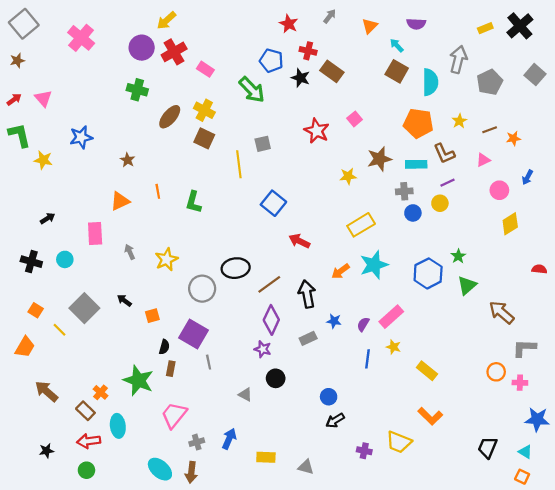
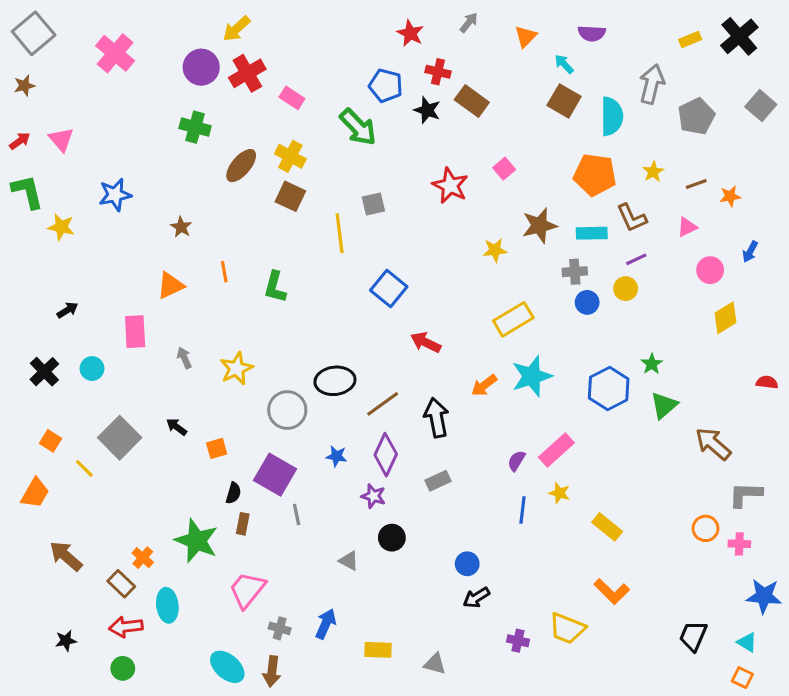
black cross: (31, 262) -> (44, 372), turned 30
blue star: (334, 321) -> (336, 456), moved
gray cross: (197, 442) -> (280, 628), turned 32

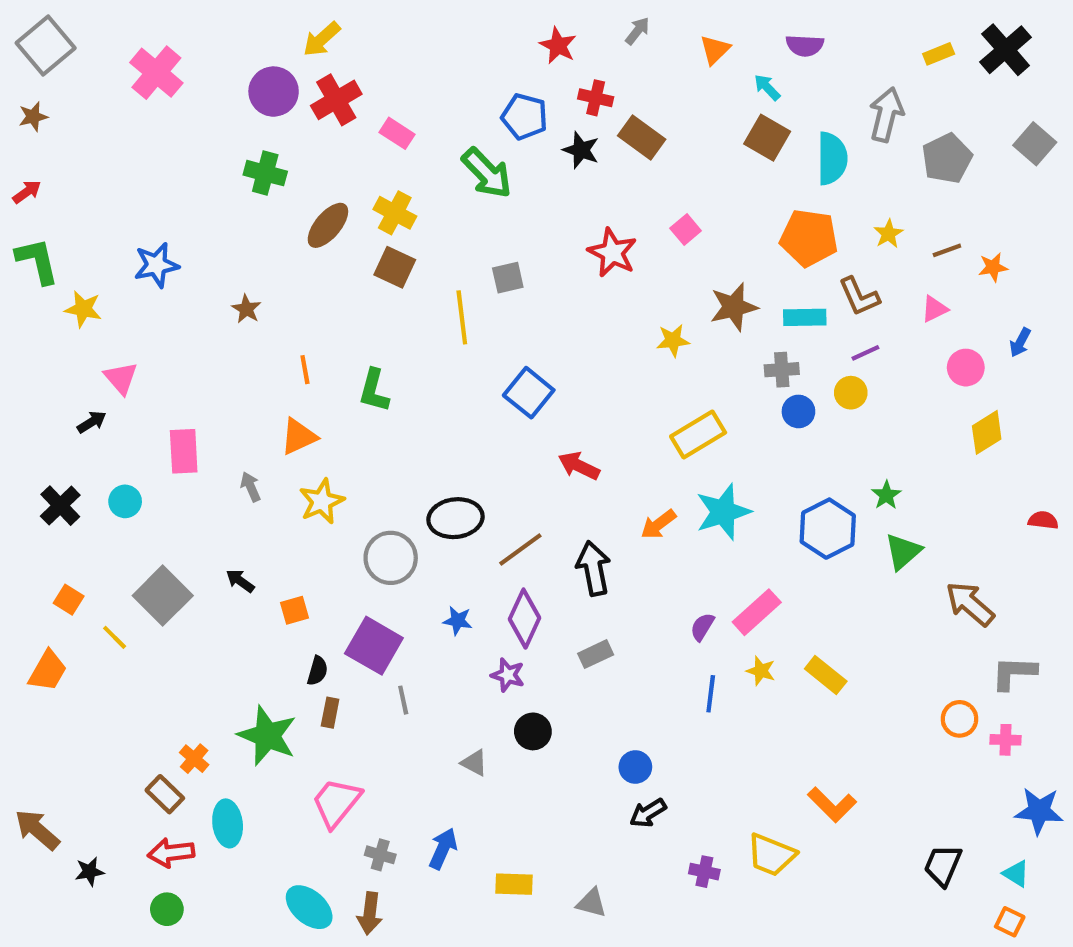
pink triangle: (61, 139) -> (121, 378), moved
orange triangle: (170, 285) -> (299, 437), moved
yellow rectangle: (607, 527) -> (826, 675), moved
brown arrow: (66, 556) -> (37, 830), moved

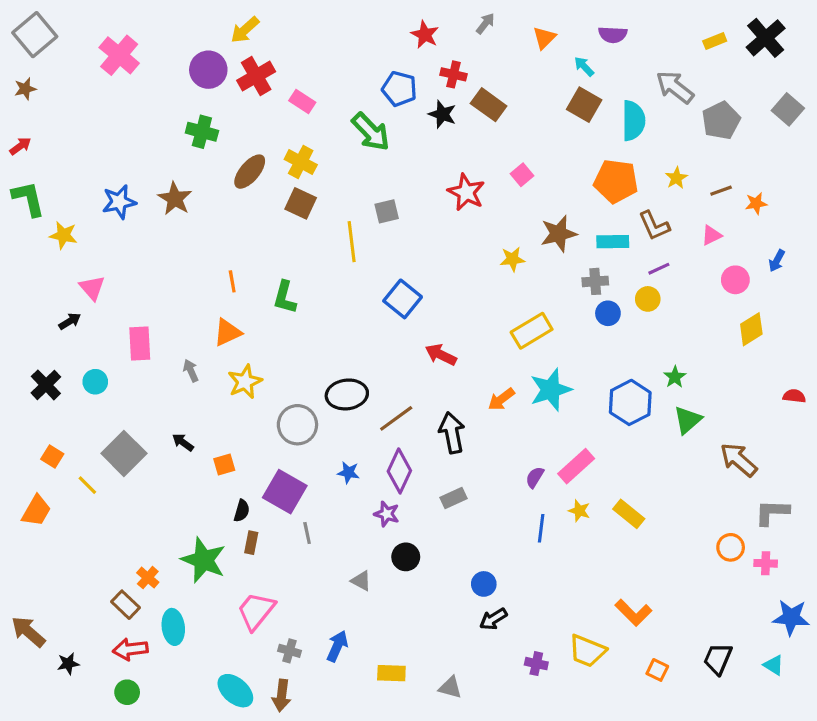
gray arrow: (886, 115) -> (675, 87), turned -66
brown star: (246, 309) -> (175, 199), moved, size x1.5
orange square: (1010, 922) -> (657, 670), moved

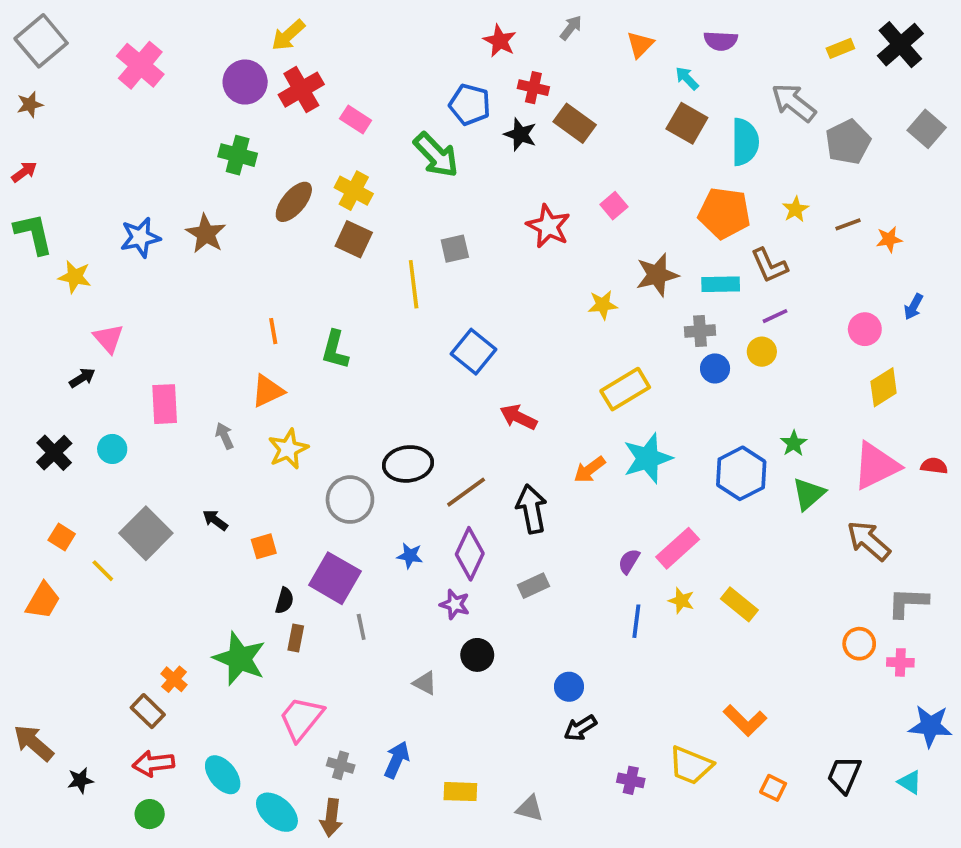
pink triangle: (711, 235) -> (876, 466), moved, size x2.0
cyan ellipse: (173, 627) -> (223, 775), moved, turned -32

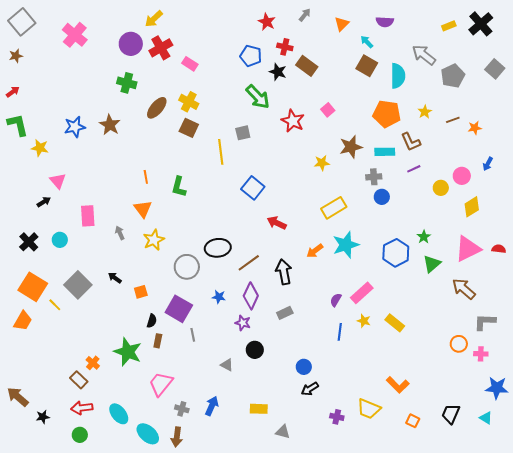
green arrow: (436, 155) -> (258, 97), moved
yellow circle: (762, 352) -> (441, 188), moved
orange triangle: (268, 391) -> (143, 209), turned -42
orange square: (62, 537) -> (33, 287), size x2.0
yellow rectangle: (460, 792) -> (259, 409), moved

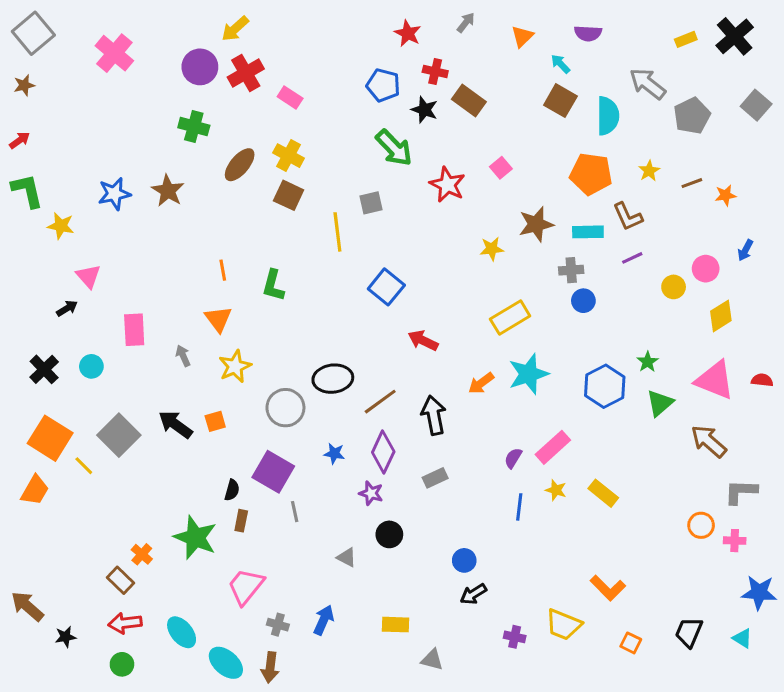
pink triangle: (468, 249) -> (715, 380), turned 48
black arrow: (115, 278) -> (175, 424), size x1.6
orange square: (141, 292) -> (215, 421), moved

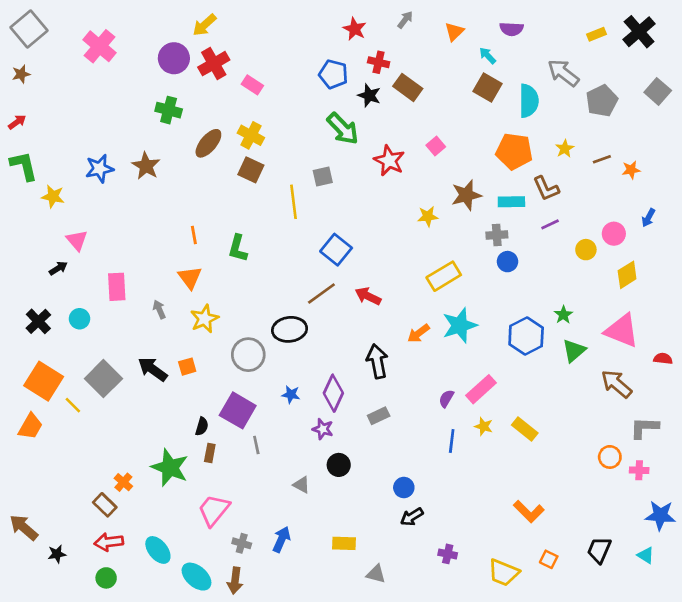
red semicircle: (762, 380) -> (663, 359), moved
brown line: (380, 402) -> (321, 293), moved
yellow trapezoid: (564, 625) -> (504, 573), moved

